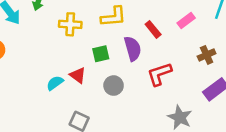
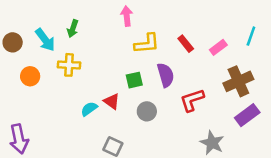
yellow cross: (70, 24) -> (69, 65), moved
red rectangle: (153, 29) -> (186, 44), moved
brown cross: (207, 55) -> (238, 81), size x1.6

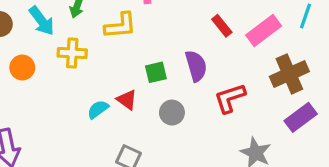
yellow L-shape: (147, 44) -> (120, 26), moved
pink rectangle: (218, 47) -> (264, 31), size x1.5

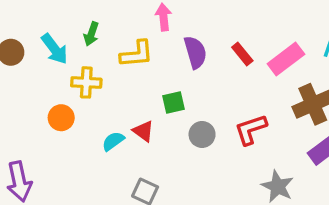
purple semicircle: (196, 66) -> (195, 52), moved
orange circle: (22, 68) -> (61, 118), moved
gray circle: (172, 113) -> (202, 134), moved

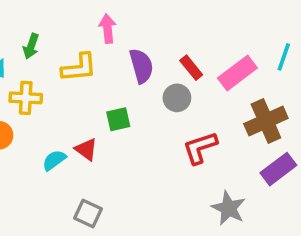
gray circle: (202, 134) -> (177, 98), moved

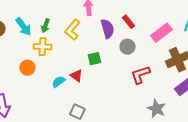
green arrow: (31, 46) -> (45, 26), moved
yellow L-shape: (79, 68) -> (72, 30), turned 135
red rectangle: (191, 68) -> (128, 22), moved

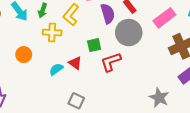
yellow cross: (42, 47) -> (52, 33), moved
gray circle: (127, 47) -> (129, 33), size x1.6
red L-shape: (140, 75) -> (111, 62), moved

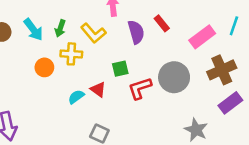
yellow L-shape: (71, 15) -> (93, 33), turned -80
gray circle: (129, 33) -> (174, 77), moved
orange circle: (24, 55) -> (44, 67), moved

